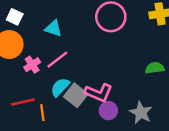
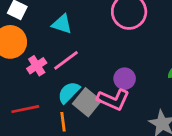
purple circle: (108, 111) -> (125, 79), moved
orange line: (42, 113) -> (63, 122), moved

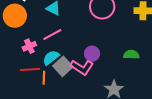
pink cross: (37, 66) -> (29, 46), moved
red line: (25, 109) -> (30, 70), moved

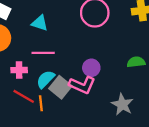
pink line: (52, 35) -> (43, 53), turned 36
pink cross: (29, 46) -> (19, 70), turned 32
red line: (30, 70) -> (24, 96), turned 42

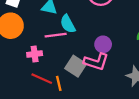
cyan semicircle: (45, 79) -> (68, 24), moved, turned -66

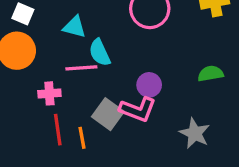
red line: (42, 79) -> (58, 130), turned 55

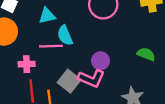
cyan triangle: (74, 27) -> (47, 16), turned -30
green semicircle: (211, 74) -> (146, 54), turned 30

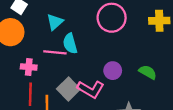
cyan triangle: (47, 16) -> (55, 22), turned -36
purple circle: (100, 61) -> (113, 71), moved

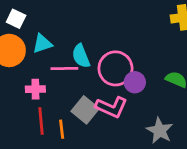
pink circle: (112, 18) -> (115, 68), moved
cyan triangle: (55, 22) -> (42, 44), moved, turned 30

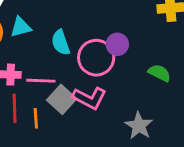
pink line: (64, 68) -> (41, 81), moved
purple circle: (135, 82) -> (117, 44), moved

